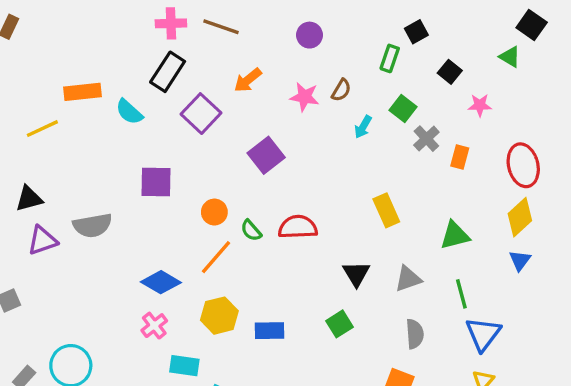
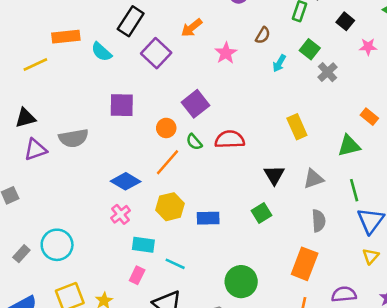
pink star: (305, 97) -> (226, 53), moved, turned 30
purple square: (266, 155) -> (195, 104), moved
orange rectangle: (460, 157) -> (369, 117), moved, turned -66

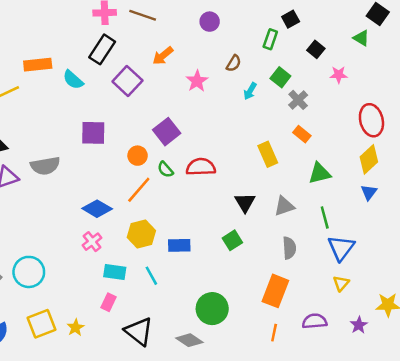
orange rectangle: (369, 117) -> (302, 134), moved
cyan line: (175, 264) -> (151, 276), moved, turned 36

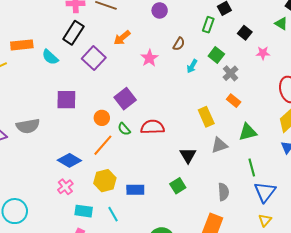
gray triangle: (284, 206) -> (219, 145), moved

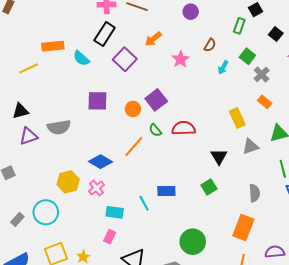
orange circle: (102, 118) -> (133, 109), moved
yellow hexagon: (105, 181) -> (68, 182), moved
cyan line: (113, 214) -> (144, 203), moved

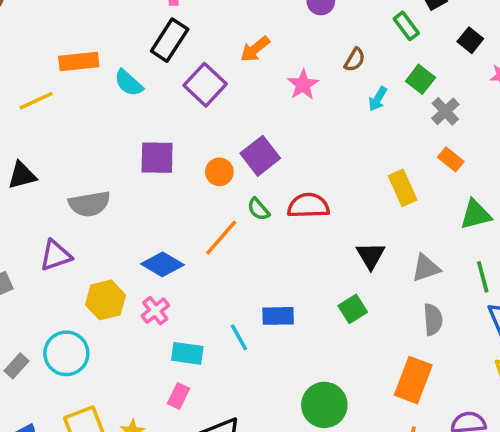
green rectangle: (239, 26) -> (406, 26), turned -56
purple triangle: (29, 136) -> (56, 255), moved
gray triangle: (250, 146) -> (426, 268), moved

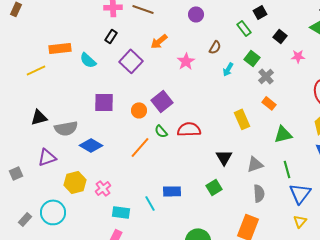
black rectangle: (170, 40) -> (111, 36), size x0.6
black triangle: (22, 175) -> (39, 117), moved
blue diamond: (162, 264) -> (91, 145), moved

